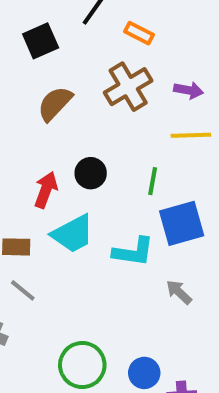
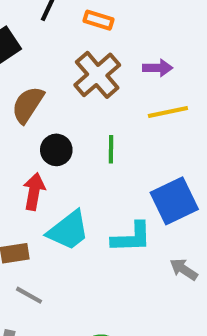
black circle: (91, 173) -> (56, 150), moved
green line: (153, 181) -> (111, 149), moved

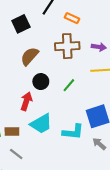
brown cross: (97, 75) -> (67, 46), turned 30
green line: (111, 149) -> (69, 85), turned 32
gray arrow: (184, 269) -> (99, 144), moved

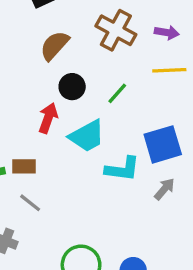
brown cross: (67, 46) -> (116, 30), turned 30
cyan trapezoid: (41, 124) -> (87, 136), moved
gray arrow: (99, 144) -> (164, 189), turned 88

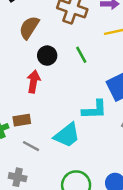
green line: (117, 93) -> (81, 55), turned -60
cyan trapezoid: (87, 136) -> (67, 135), moved

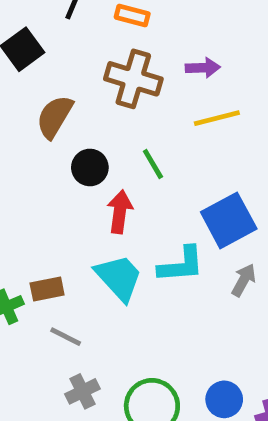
red arrow: (34, 82) -> (120, 212), moved
cyan trapezoid: (67, 135) -> (119, 278), moved, turned -92
gray cross: (18, 177) -> (82, 391), moved, turned -36

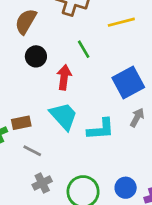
black circle: (90, 167) -> (36, 56), moved
cyan L-shape: (181, 265) -> (101, 129), moved

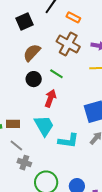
green line: (84, 49) -> (56, 74), moved, turned -40
gray cross: (42, 183) -> (24, 163), moved, turned 32

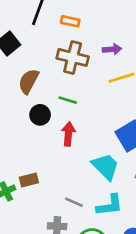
cyan trapezoid: (44, 126) -> (106, 167), moved
cyan L-shape: (68, 141) -> (110, 205), moved
gray line: (16, 145) -> (74, 202), moved

